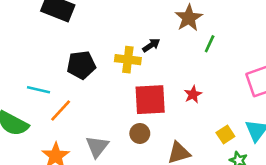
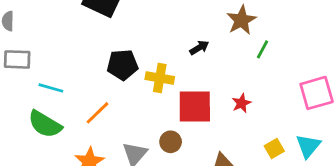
yellow cross: (128, 60) -> (160, 78), moved
cyan line: (39, 90) -> (51, 88), moved
brown circle: (140, 133) -> (171, 142), moved

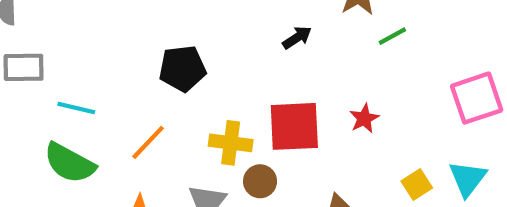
green line: (262, 49) -> (392, 36), turned 36
yellow cross: (160, 78) -> (231, 143), moved

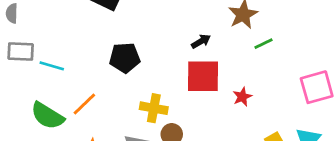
cyan line: (76, 108) -> (52, 66), moved
red square: (294, 126) -> (203, 76), moved
orange line: (148, 142) -> (84, 104), moved

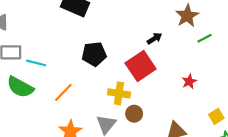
red square: (203, 76) -> (141, 66), moved, turned -32
green semicircle: (47, 116) -> (20, 87), moved

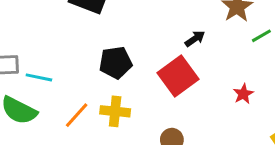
yellow cross: (119, 93) -> (115, 111), moved

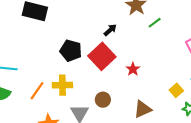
black pentagon: (116, 63) -> (71, 51), moved, turned 30
red star: (243, 94) -> (133, 69), moved

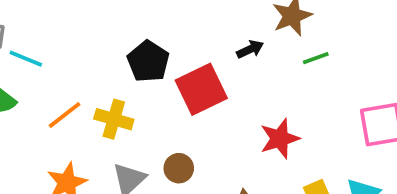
black arrow: (110, 30) -> (250, 49), moved
red star: (133, 69) -> (280, 139), moved, size x1.5

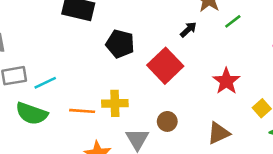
cyan line: (26, 59) -> (45, 83), turned -30
black pentagon: (148, 61) -> (120, 44), moved
orange line: (65, 115) -> (82, 111), turned 60

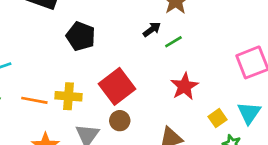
green line: (233, 21) -> (173, 42), moved
red square: (165, 66) -> (117, 86), moved

